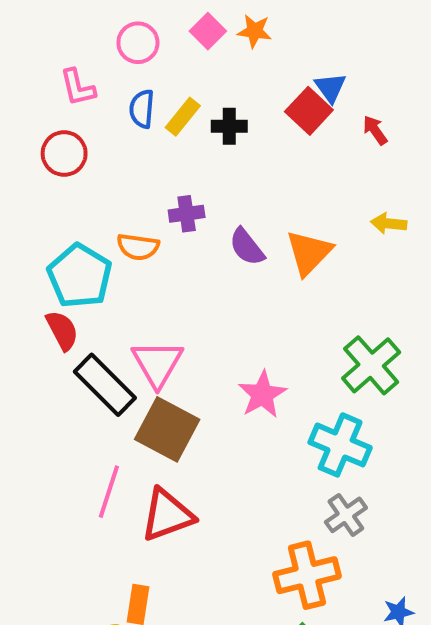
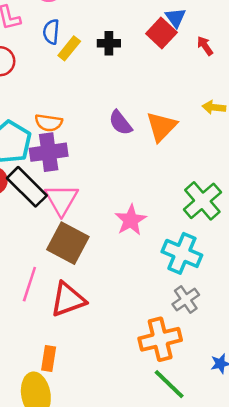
yellow rectangle: (183, 117) -> (69, 48), moved
purple cross: (187, 214) -> (49, 152), moved, size x1.6
black rectangle: (105, 385) -> (27, 187), moved

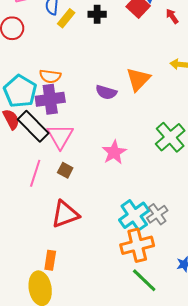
purple semicircle: (120, 123) -> (106, 92), moved, turned -35
brown square: (68, 243) -> (65, 170), size x0.5
cyan cross: (182, 253) -> (134, 215), moved, turned 32
pink line: (29, 284) -> (35, 173), moved

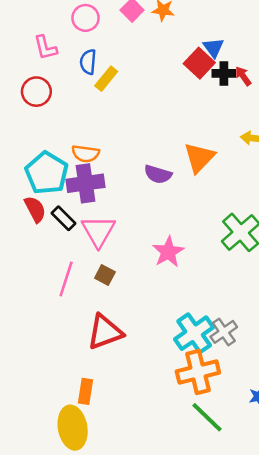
black cross: (97, 14) -> (224, 73), moved
black rectangle: (33, 126) -> (64, 218), size x0.6

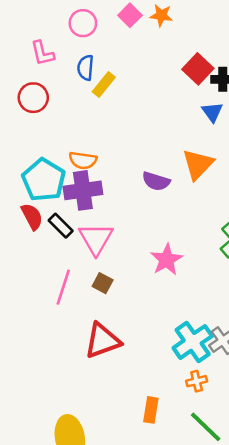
blue triangle: (213, 48) -> (212, 112), moved
orange cross: (198, 372) -> (197, 381), size x0.5
orange rectangle: (85, 391) -> (151, 410), moved

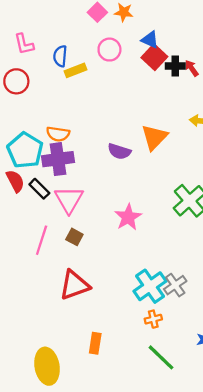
pink circle: (83, 23) -> (109, 50), moved
yellow rectangle: (104, 85) -> (75, 70), turned 30
blue triangle: (212, 112) -> (150, 40), moved, turned -30
orange rectangle: (151, 410) -> (95, 343), moved

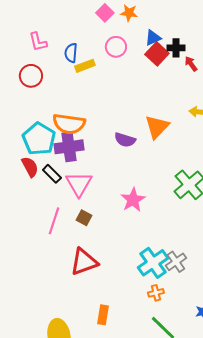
blue triangle: (150, 40) -> (153, 38), turned -48
black cross: (175, 66) -> (176, 48), moved
orange semicircle: (58, 134) -> (69, 124), size x1.5

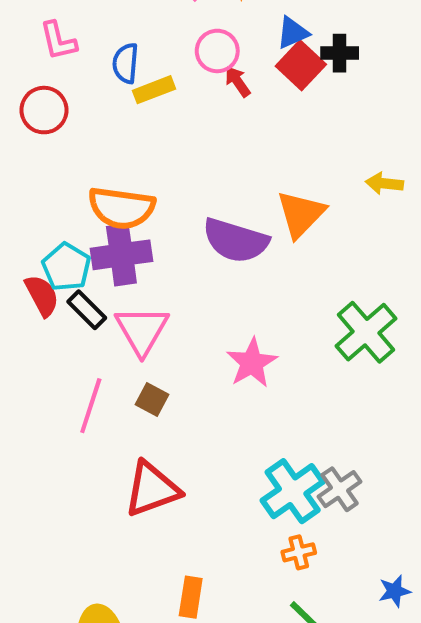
red arrow: (191, 64) -> (238, 82), moved
cyan pentagon: (39, 139) -> (66, 267), moved, size x0.7
purple semicircle: (125, 140) -> (236, 241), size x1.5

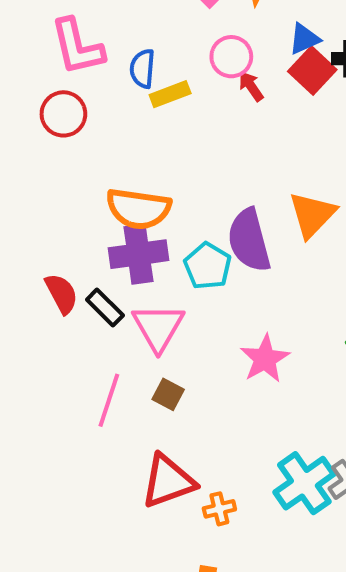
pink L-shape: (58, 41) -> (77, 47), size x1.5
purple semicircle: (236, 241) -> (249, 240), turned 58
cyan pentagon: (66, 267) -> (208, 266), moved
orange cross: (299, 552) -> (219, 509), moved

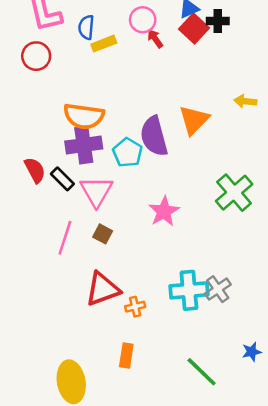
cyan cross: (304, 483) -> (189, 290), turned 30

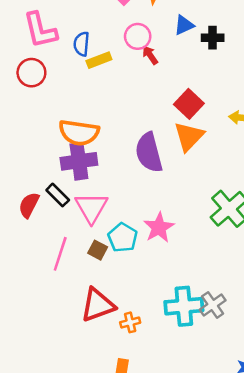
red square: (194, 29) -> (189, 104), moved
cyan pentagon: (128, 153) -> (123, 238), moved
red semicircle: (35, 170) -> (29, 205), moved, turned -125

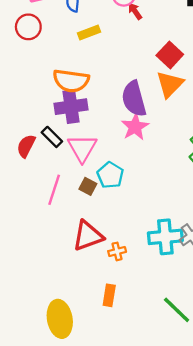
yellow rectangle: (99, 60) -> (89, 33), moved
pink star: (159, 228) -> (135, 127), moved

